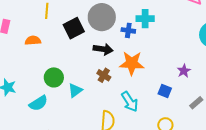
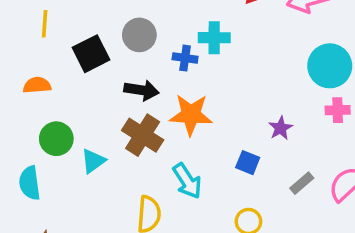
gray circle: (102, 17) -> (139, 35), size x0.7
orange semicircle: (33, 40) -> (37, 85), moved
brown cross: (104, 75) -> (143, 135), size x1.6
cyan semicircle: (38, 103) -> (30, 183), turned 114

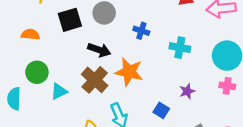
cyan cross: (214, 38) -> (180, 48), moved
blue cross: (185, 58) -> (141, 31), moved

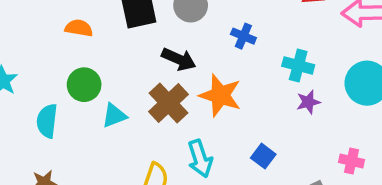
pink cross: (227, 86) -> (351, 161), moved
purple star: (187, 91) -> (308, 102), moved

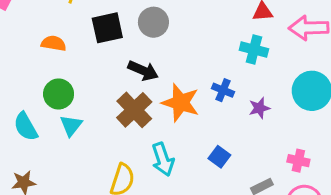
blue cross: (243, 36) -> (223, 90), moved
cyan cross: (298, 65) -> (254, 49), moved
cyan triangle: (114, 116) -> (71, 125), moved, turned -30
cyan semicircle: (47, 121) -> (26, 127), turned -36

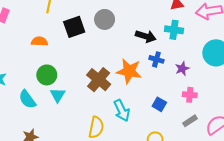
black arrow: (143, 71) -> (146, 36), moved
pink cross: (298, 161) -> (190, 95), moved

